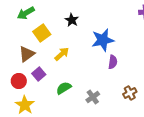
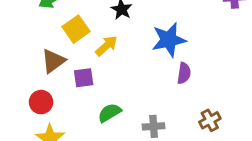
yellow arrow: (62, 54) -> (106, 46), moved
purple square: (39, 74) -> (84, 78), moved, turned 32
gray cross: (93, 97) -> (154, 126), turned 32

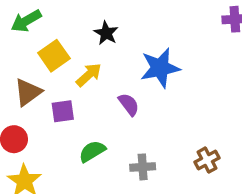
purple semicircle: (184, 73) -> (129, 104), moved, turned -45

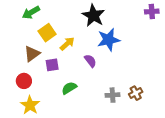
black star: (106, 33) -> (93, 16), moved, size x1.6
gray cross: (143, 167) -> (113, 95), moved

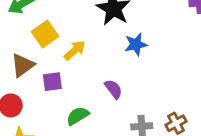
blue star: (108, 40) -> (136, 44), size x0.7
purple semicircle: (90, 61) -> (113, 89), moved

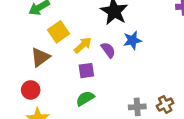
purple square: (52, 82) -> (86, 71), moved
purple semicircle: (113, 89) -> (108, 50), moved

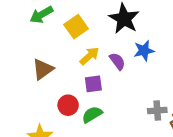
yellow square: (59, 32) -> (76, 27), moved
red circle: (31, 90) -> (68, 105), moved
gray cross: (137, 107) -> (157, 110), moved

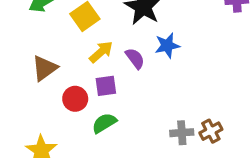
red circle: (68, 105) -> (75, 99), moved
gray cross: (157, 110) -> (182, 133), moved

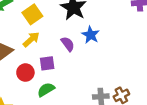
blue star: (167, 45) -> (91, 35), turned -30
yellow arrow: (101, 52) -> (31, 39), moved

